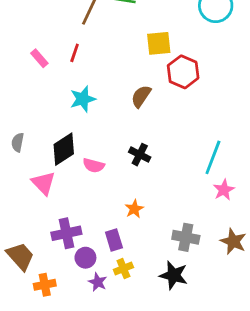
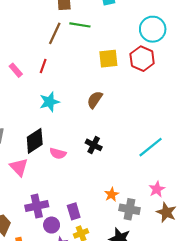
red hexagon: (183, 72) -> (142, 59), moved
cyan line: (213, 157) -> (151, 147), turned 30
pink star: (224, 190) -> (157, 189), moved
orange star: (134, 209) -> (112, 194), moved

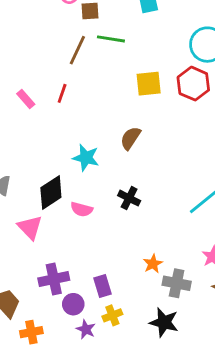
cyan star: (49, 102) -> (86, 158), moved, turned 30

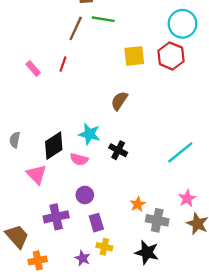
cyan star: (86, 158) -> (89, 134), moved
purple circle: (73, 304) -> (85, 195), moved
yellow cross: (112, 315) -> (104, 247), turned 35

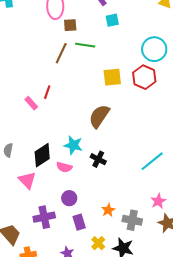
red line: (63, 64) -> (47, 92), moved
pink rectangle: (33, 69) -> (31, 103), moved
brown semicircle: (119, 101) -> (99, 116), size x1.4
orange star: (138, 204) -> (108, 210), moved
yellow cross: (104, 247) -> (98, 243), moved, turned 32

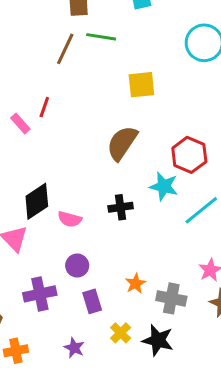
red hexagon: (144, 77) -> (189, 155), moved
cyan star: (73, 145) -> (164, 186), moved
black cross: (98, 159) -> (121, 207), turned -35

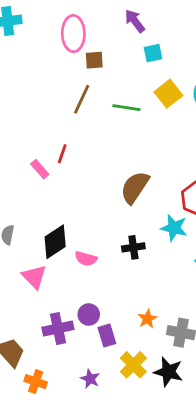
green line: (101, 37) -> (126, 108), moved
yellow square: (141, 85) -> (168, 94), moved, turned -32
purple circle: (77, 266) -> (89, 314), moved
yellow cross: (121, 333) -> (133, 365), size x1.4
orange cross: (16, 351) -> (36, 382), turned 30

